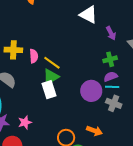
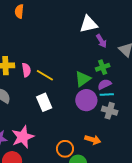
white triangle: (88, 15) -> (89, 24), moved, turned -36
green triangle: (51, 77) -> (83, 79), moved
pink star: (25, 122) -> (23, 137), size x1.6

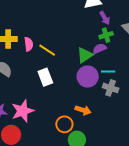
green cross: (103, 67) -> (106, 35), moved
purple semicircle: (104, 84) -> (100, 49), moved
orange arrow: (93, 140) -> (83, 110), moved

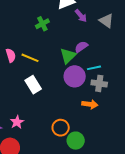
green cross: (106, 35) -> (42, 24), moved
orange arrow: (83, 110) -> (90, 104), moved
pink star: (23, 111) -> (17, 122), size x0.6

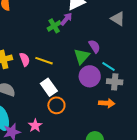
purple arrow: (81, 16) -> (66, 19), moved, turned -96
purple semicircle: (81, 47) -> (94, 46), turned 96
cyan line: (94, 68) -> (108, 67), turned 48
orange circle: (61, 128) -> (56, 105), moved

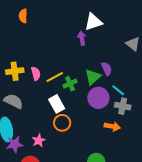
purple arrow: (66, 19) -> (82, 38), turned -56
green cross: (54, 26) -> (70, 84), moved
yellow line: (44, 61) -> (55, 77), turned -54

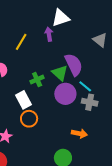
purple semicircle: (107, 69) -> (74, 65), size x1.6
yellow line: (55, 77) -> (21, 42), moved, turned -30
green triangle: (93, 77) -> (60, 73), turned -36
orange arrow: (112, 126) -> (79, 133), moved

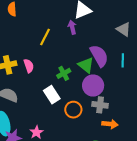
cyan line: (85, 86) -> (123, 60), moved, turned 56
gray cross: (90, 102) -> (100, 105), moved
orange circle: (29, 119) -> (73, 110), moved

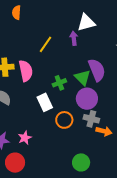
pink semicircle: (29, 66) -> (26, 71), size x1.5
orange arrow: (110, 124) -> (104, 131), moved

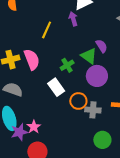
purple semicircle: (97, 70) -> (102, 46), size x0.6
gray cross: (91, 119) -> (93, 110), moved
pink star: (25, 138) -> (34, 127), moved

